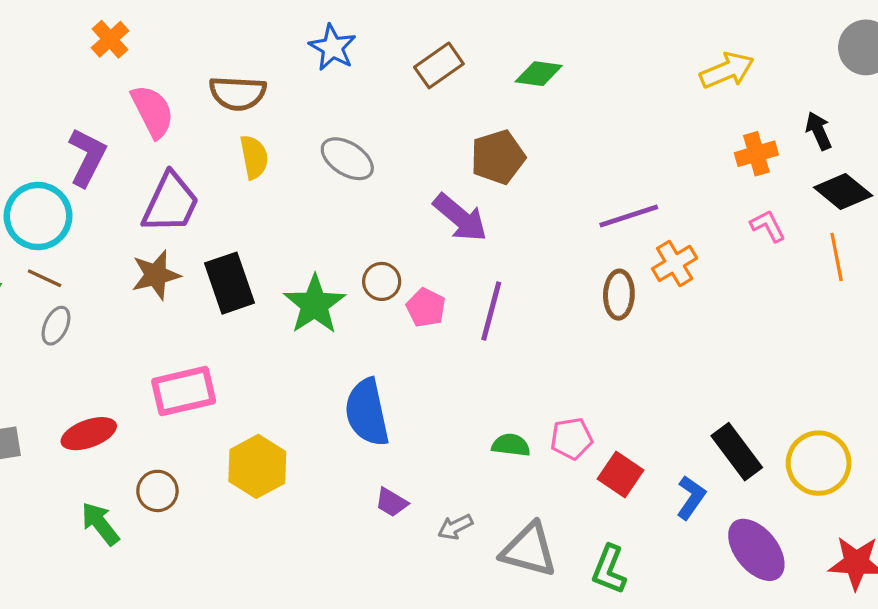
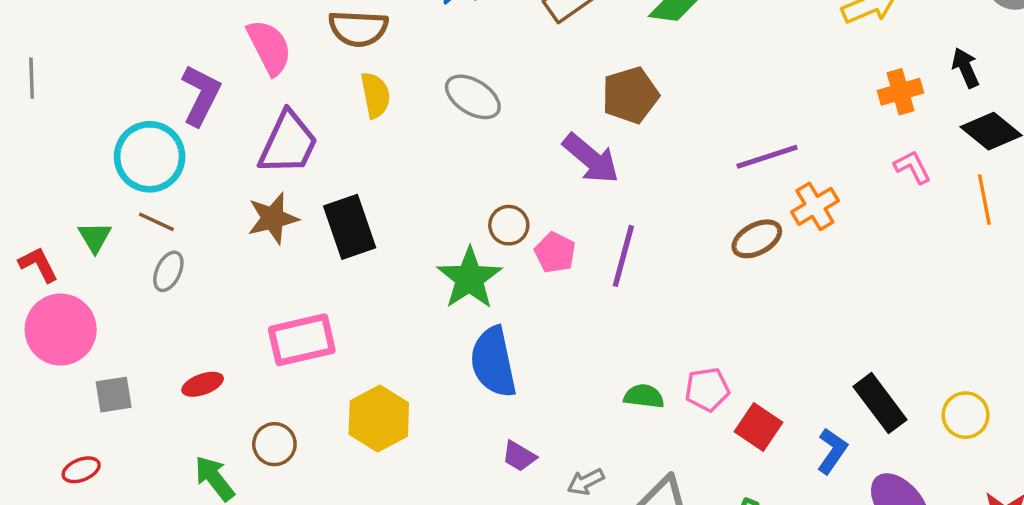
brown ellipse: (619, 295) -> (757, 239), turned 60
green star: (315, 304) -> (469, 278), moved
red ellipse: (89, 434) -> (203, 384), size x0.7
yellow circle: (819, 463) -> (966, 415), size x0.7

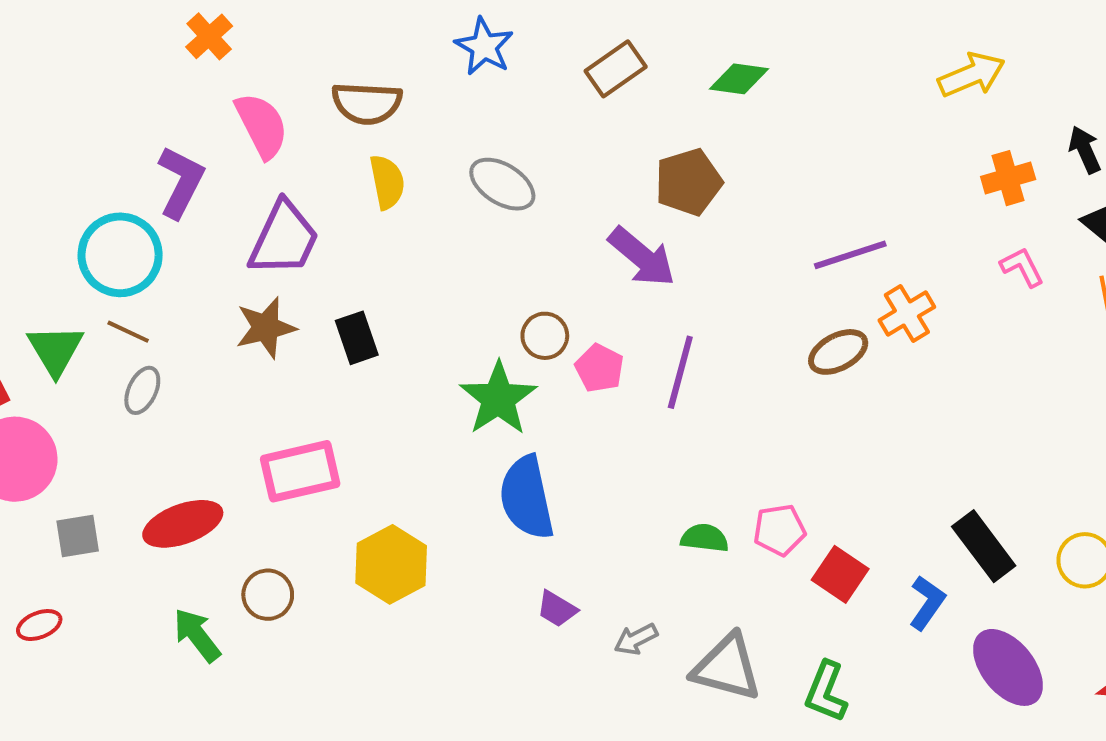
black rectangle: (350, 227) -> (357, 338), size x0.7
green triangle: (95, 237) -> (55, 350), size x1.4
red ellipse: (203, 384) -> (183, 524), size x1.6

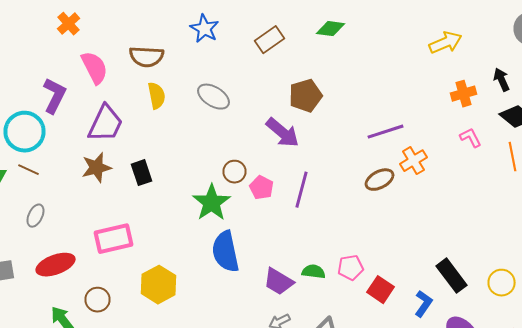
green diamond: (739, 79) -> (330, 29), moved
gray ellipse: (142, 390) -> (36, 216), moved
purple trapezoid: (557, 609) -> (278, 282), moved, size x1.5

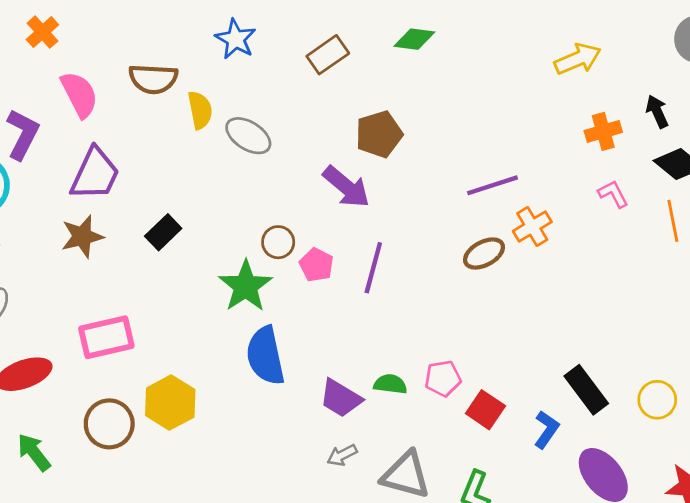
yellow semicircle: (156, 96) -> (200, 110), moved
black rectangle: (142, 173) -> (163, 232), moved, turned 65
brown circle: (98, 300) -> (109, 424), moved, size x1.4

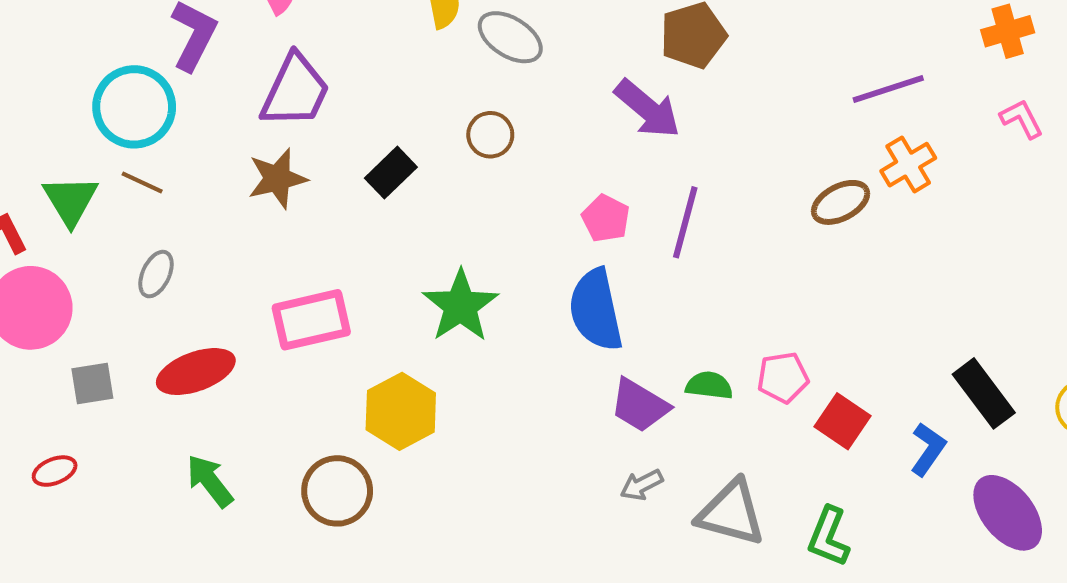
purple line: (493, 185) -> (888, 89), moved
brown circle: (278, 242) -> (490, 135), moved
green star: (245, 286) -> (460, 306), moved
blue semicircle: (265, 356) -> (596, 310), moved
brown circle: (109, 424) -> (337, 491), moved

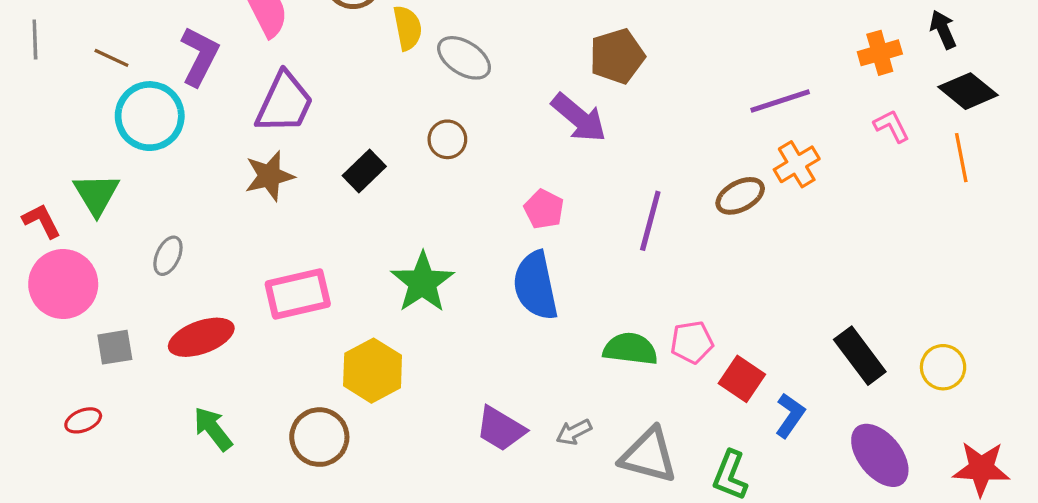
brown line: (142, 182) -> (111, 58), moved
purple line: (685, 222) -> (650, 221), moved
green semicircle: (709, 385) -> (630, 349), size x1.4
purple trapezoid: (640, 405) -> (501, 429), moved
blue L-shape: (928, 449) -> (790, 415), moved

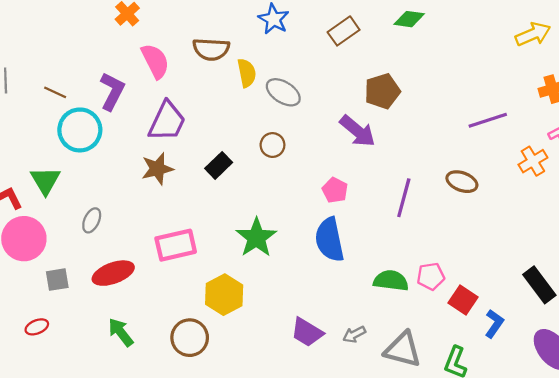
orange cross: (797, 164) -> (533, 161), moved
brown ellipse: (740, 196) -> (462, 182), turned 48

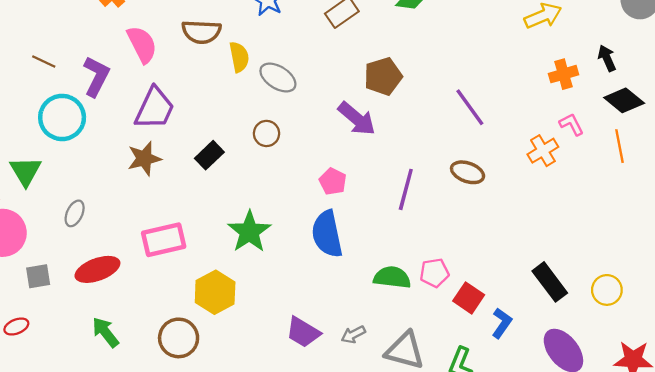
brown line: (55, 92) -> (44, 62), moved
purple line: (488, 120) -> (470, 107), moved, turned 72

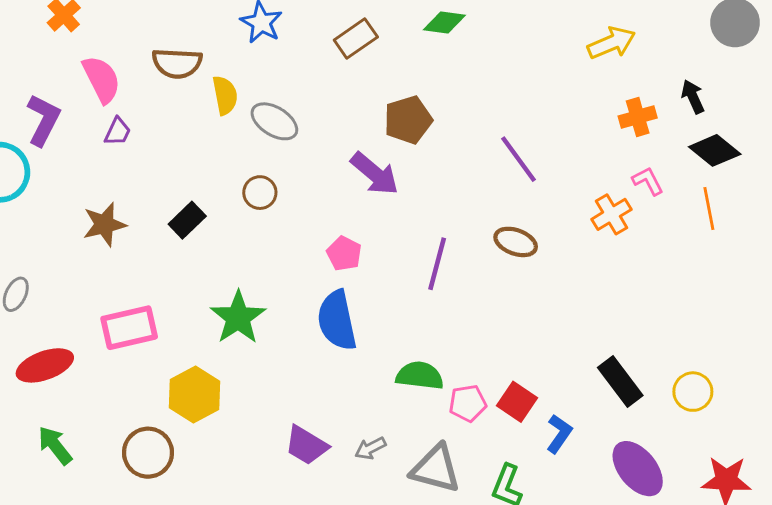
purple trapezoid: (155, 108) -> (117, 132), moved, size x0.5
pink pentagon: (434, 273) -> (468, 403), moved

